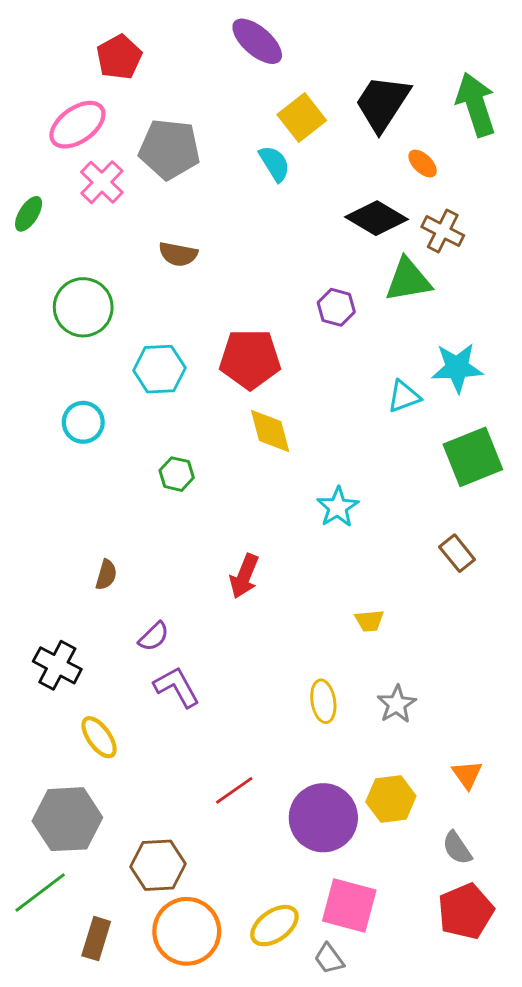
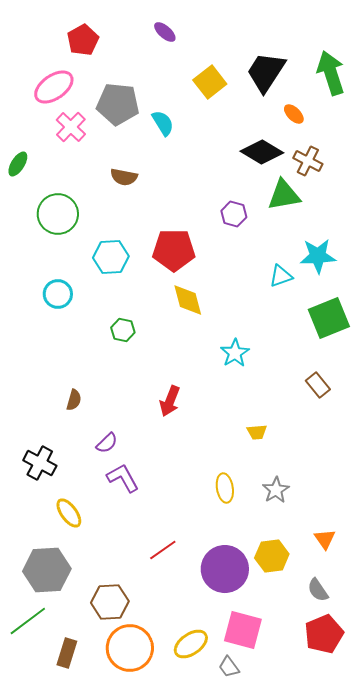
purple ellipse: (257, 41) -> (165, 32), moved, size x0.6
cyan semicircle: (274, 164) -> (163, 123), moved
green ellipse: (29, 214) -> (18, 164), moved

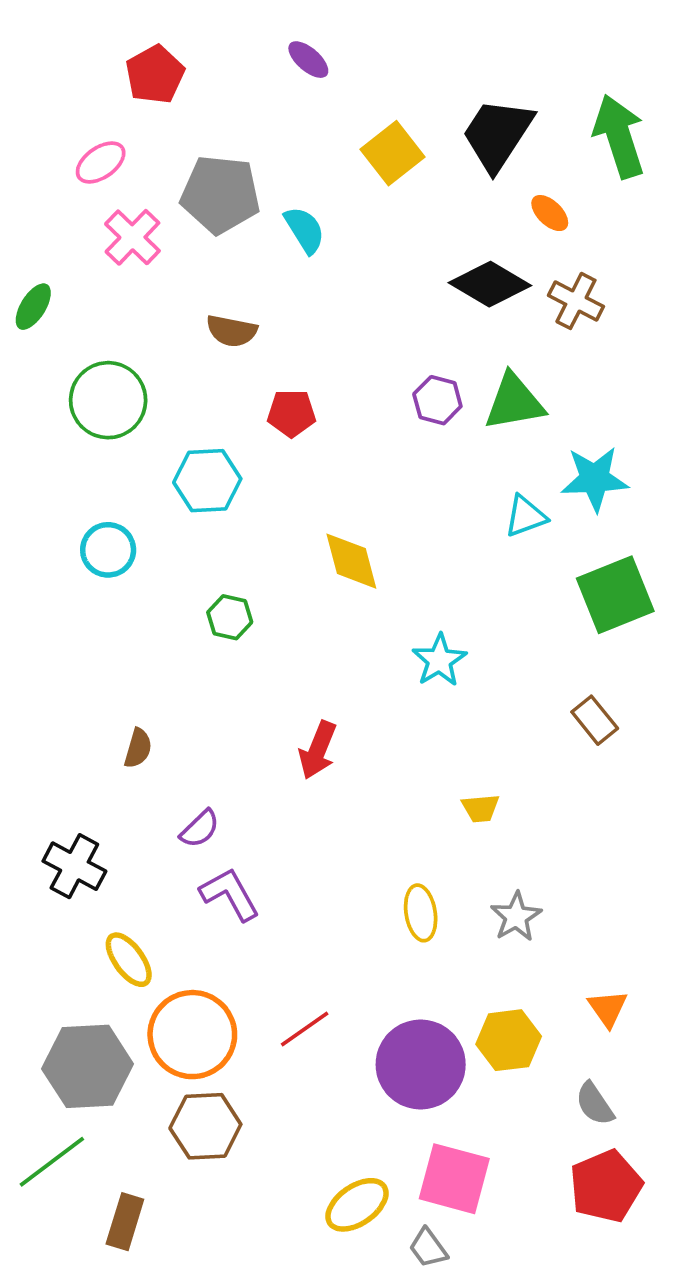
pink ellipse: (54, 87) -> (101, 162), size x0.7
green triangle: (284, 195) -> (514, 402), moved
red pentagon: (174, 250) -> (291, 413), moved, size x0.6
orange circle: (130, 648) -> (192, 1035), moved

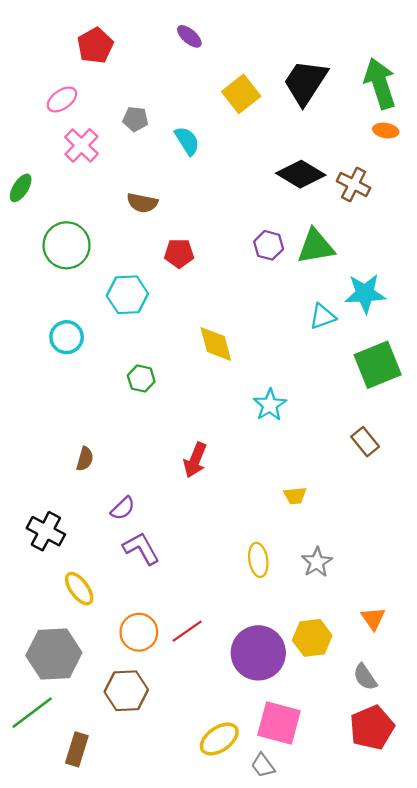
gray pentagon: (220, 194) -> (135, 119), size x0.5
orange ellipse: (550, 213) -> (386, 131), moved, turned -35
orange circle: (192, 1035) -> (139, 632), moved, size x0.7

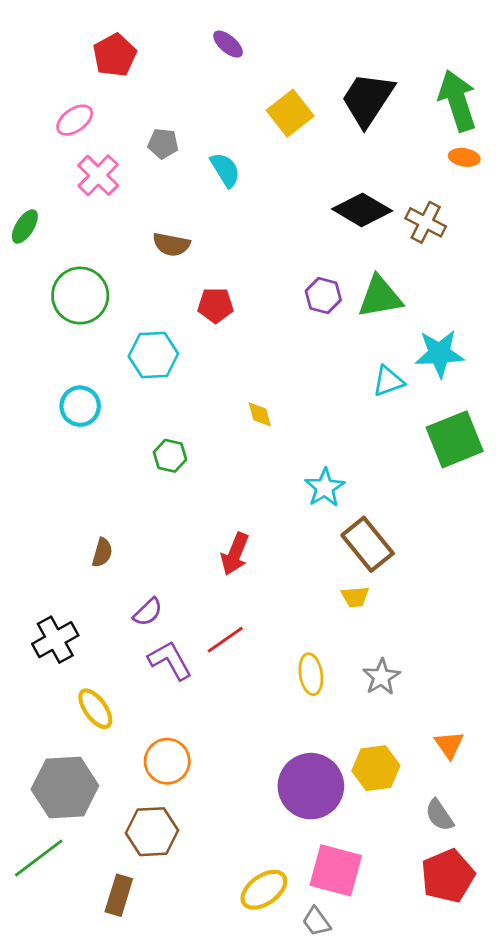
yellow diamond: (216, 344) -> (260, 414), size x0.6
brown rectangle: (365, 442) -> (368, 544), moved, size x1.5
black cross: (46, 531) -> (55, 640), turned 33
red line: (187, 631) -> (225, 640), moved
brown rectangle: (77, 749) -> (119, 895), moved

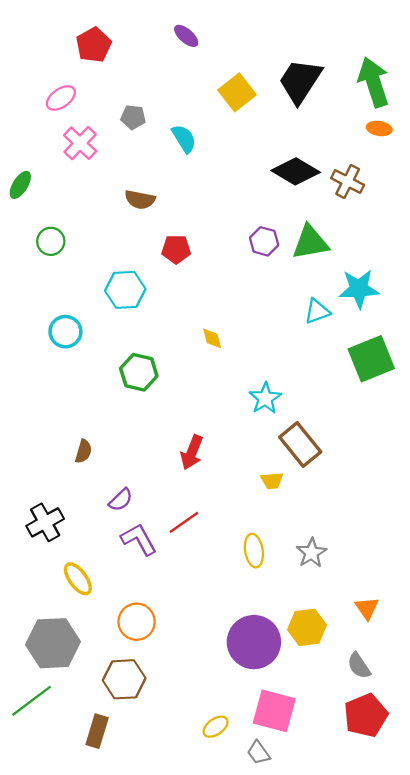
green circle: (80, 296) -> (51, 241), moved, size x0.6
green hexagon: (170, 456) -> (139, 372), size x1.4
yellow trapezoid: (355, 597) -> (272, 481), moved
yellow ellipse: (264, 890) -> (216, 727), size x0.7

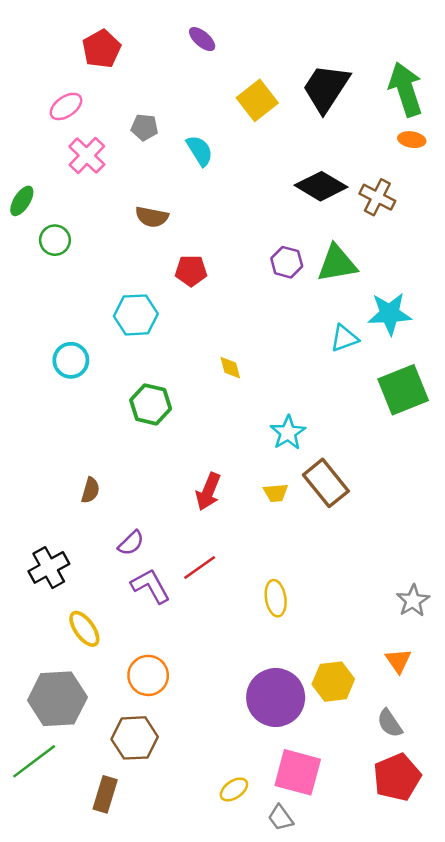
green circle: (51, 241) -> (55, 240), moved
yellow trapezoid: (272, 481) -> (276, 493), moved
gray star: (311, 553) -> (413, 601), moved

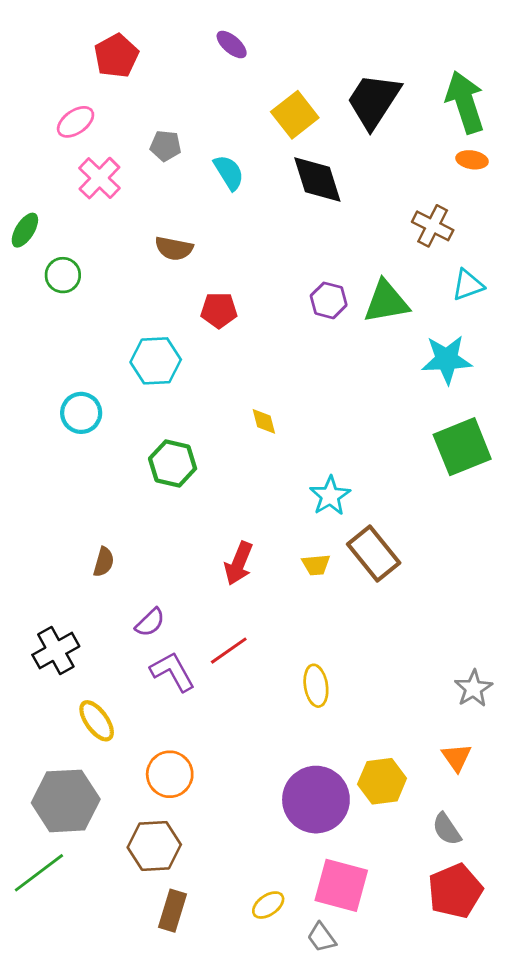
black diamond: (321, 186) -> (317, 180), moved, turned 42
cyan triangle: (344, 338) -> (468, 285), moved
brown rectangle: (105, 794) -> (173, 911), moved

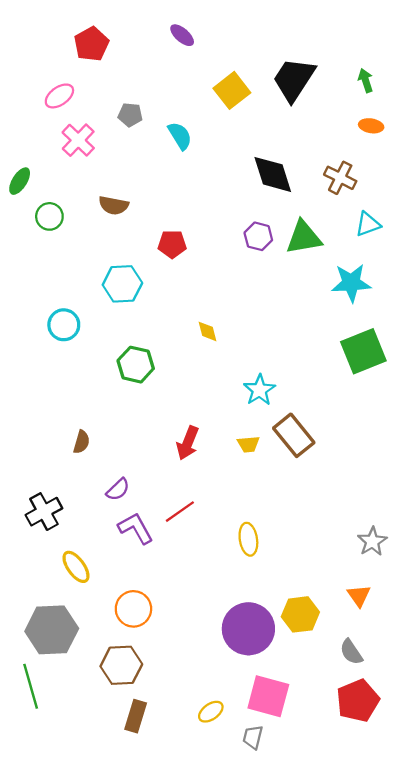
green arrow: (465, 102) -> (366, 80), size x0.5
black diamond: (317, 180) -> (273, 174), moved
brown semicircle: (174, 248) -> (114, 205), moved
green line: (39, 873) -> (31, 686), turned -69
gray trapezoid: (322, 937) -> (253, 737), turned 50

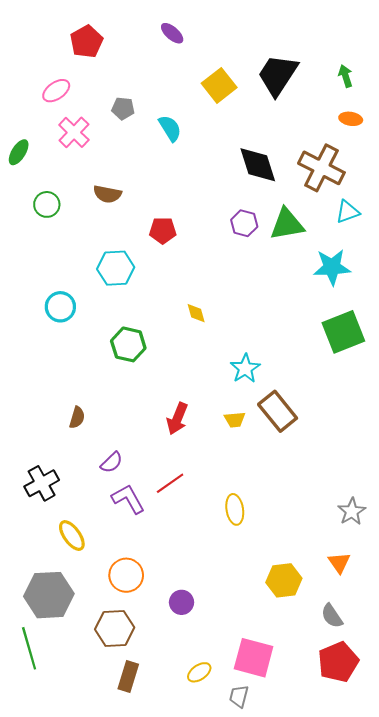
brown cross: (340, 178) -> (321, 168), size x1.5
green ellipse: (20, 181) -> (19, 152), moved
purple circle: (248, 629) -> (182, 602), moved, size x0.5

